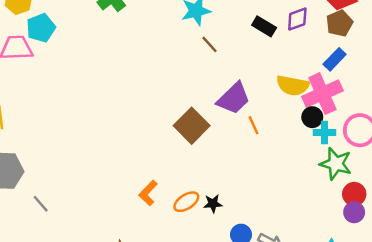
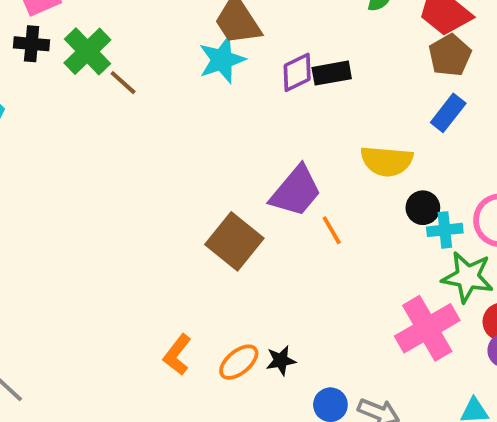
purple diamond: (297, 19) -> (297, 72), moved
black rectangle: (264, 26) -> (332, 73), turned -35
brown line: (209, 44) -> (123, 83), moved
pink cross: (322, 94) -> (427, 328), moved

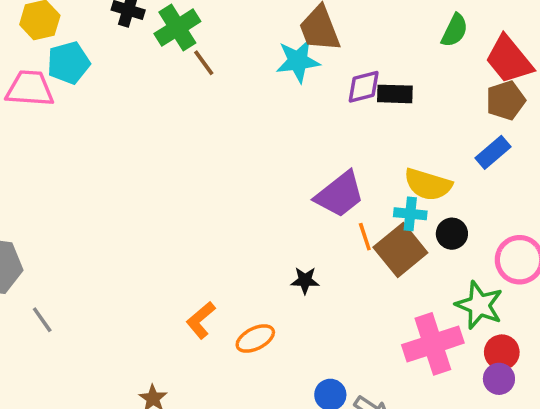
cyan cross: (445, 230) -> (410, 214), moved
brown square: (234, 241) -> (400, 250), moved
black star: (281, 361) -> (305, 280), moved

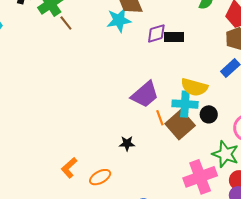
cyan cross: (410, 214) -> (185, 104), size x1.4

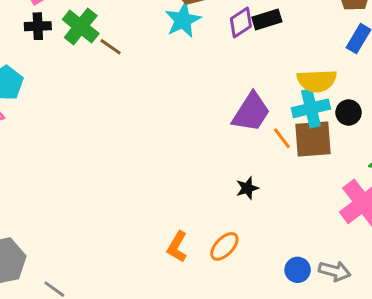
brown square: (180, 125) -> (313, 139), turned -36

